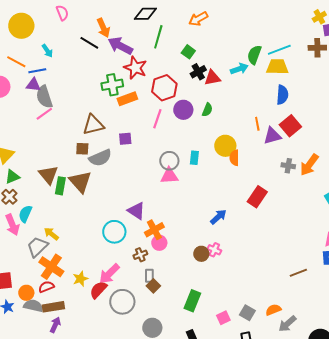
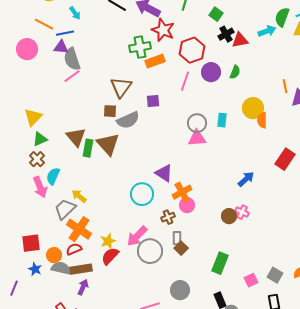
brown triangle: (93, 125) -> (121, 87), turned -40
red semicircle: (98, 290) -> (110, 256), moved
gray circle: (122, 302) -> (150, 251), moved

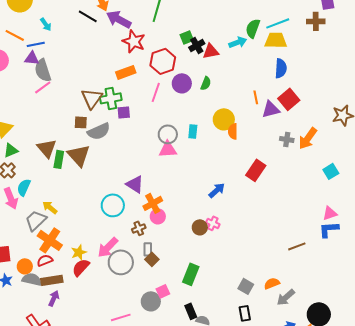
green square: (216, 14) -> (187, 37), moved, turned 32
green cross: (140, 47) -> (111, 98), moved
pink square: (251, 280) -> (163, 291), moved

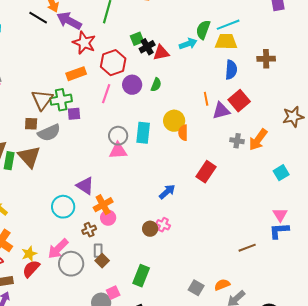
brown cross: (316, 21) -> (266, 59), moved
cyan rectangle: (193, 131) -> (143, 133), size x1.5
pink triangle: (330, 213) -> (280, 215), turned -42

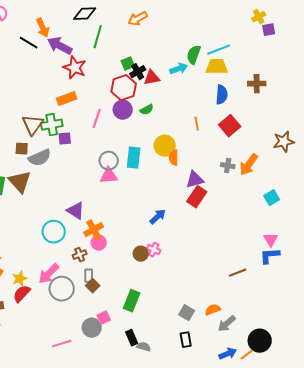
red hexagon: (113, 63) -> (124, 88), moved
green semicircle: (156, 85) -> (147, 110), turned 40
purple triangle: (221, 111) -> (195, 180), moved

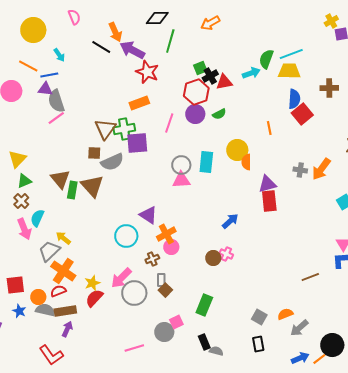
red square: (230, 126) -> (302, 114), moved
purple square: (65, 139) -> (137, 143), size x1.6
red rectangle: (197, 197) -> (269, 201), turned -40

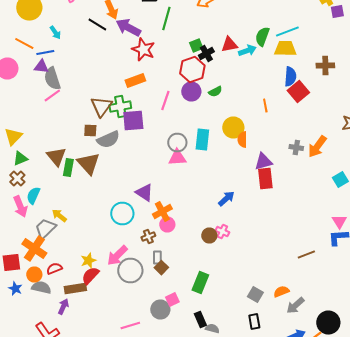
red triangle: (224, 82) -> (229, 44), moved
orange cross: (63, 271) -> (34, 248), moved
brown rectangle: (65, 311) -> (75, 288), moved

